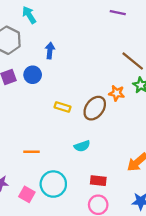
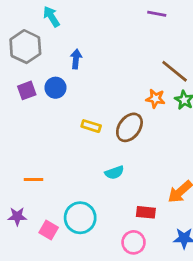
orange star: (117, 93) -> (155, 99), moved
orange line: (31, 152) -> (34, 179), moved
red rectangle: (98, 181) -> (146, 212), moved

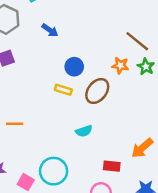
blue arrow: (76, 59) -> (50, 30), turned 119
blue circle: (55, 88) -> (74, 67), moved
orange line: (34, 179) -> (15, 124), moved

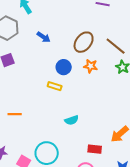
orange star: (120, 65) -> (91, 66), moved
brown ellipse: (97, 91) -> (84, 42), moved

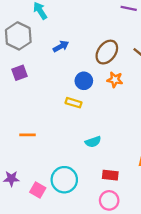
blue arrow: (44, 37) -> (61, 46), turned -64
red rectangle: (95, 149) -> (110, 175), moved

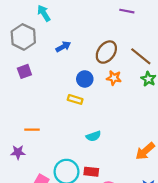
red rectangle: (110, 175) -> (91, 172), moved
purple star: (11, 179) -> (18, 152), moved

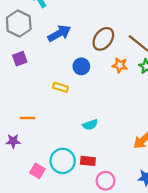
blue arrow: (63, 47) -> (59, 33), size x1.5
orange star: (114, 78) -> (120, 65), moved
yellow rectangle: (75, 99) -> (60, 87), moved

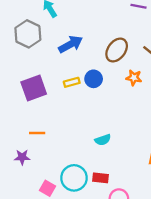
purple square: (20, 59) -> (34, 88), moved, size x1.6
yellow rectangle: (60, 87) -> (72, 82), moved, turned -32

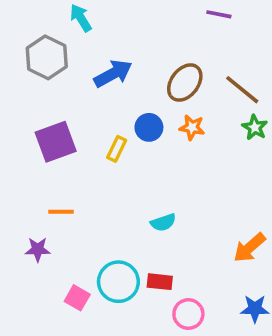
orange star: (134, 78) -> (192, 127), moved
yellow rectangle: (72, 82) -> (117, 149), moved, turned -49

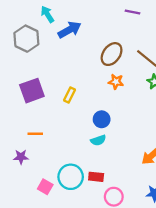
blue arrow: (113, 74) -> (70, 30), moved
blue circle: (149, 127) -> (102, 119), moved

